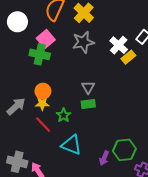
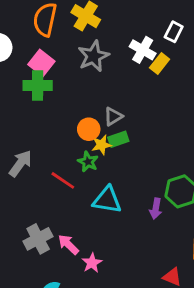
gray triangle: (88, 87) -> (113, 116), turned 40
orange circle: (43, 91) -> (89, 129), moved
yellow star: (42, 104) -> (101, 145), moved
gray cross: (17, 162) -> (38, 239), turned -30

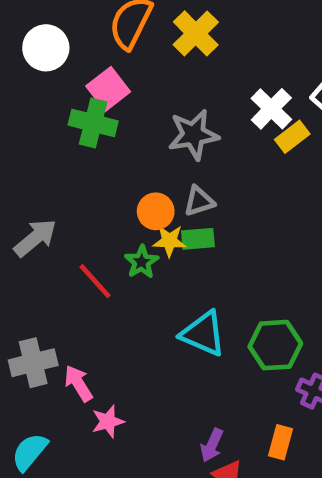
gray star: (93, 56) -> (193, 135), moved
cyan triangle: (107, 200) -> (203, 334), moved
purple arrow: (156, 209) -> (212, 445), moved

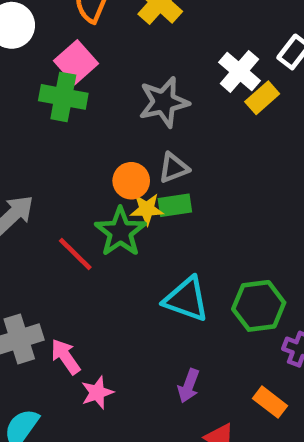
green star: (142, 262) -> (120, 232), size x1.5
orange rectangle: (280, 442) -> (270, 402), turned -64
purple arrow: (212, 445) -> (189, 386), moved

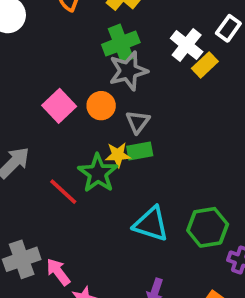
pink square: (76, 62) -> (59, 106), moved
green cross: (63, 97) -> (121, 44), moved, turned -30
gray triangle: (174, 168) -> (138, 122), turned -30
orange circle: (131, 181) -> (101, 106), moved

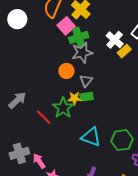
pink square: (59, 106) -> (66, 26), moved

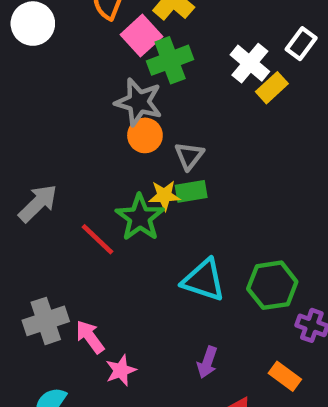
gray star: (82, 53) -> (139, 102), moved, turned 30

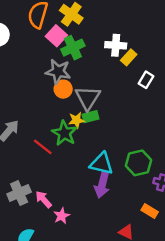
white rectangle: (301, 44) -> (146, 80), moved
white cross: (250, 63) -> (116, 45), turned -30
gray triangle: (189, 156) -> (88, 98), size x1.6
purple arrow: (207, 362) -> (102, 185), moved, size x1.5

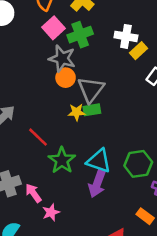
pink square: (56, 36) -> (54, 28), moved
green star: (64, 133) -> (62, 160), moved

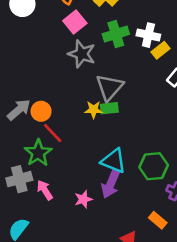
green cross: (80, 35) -> (116, 34), moved
orange circle: (66, 78) -> (41, 111), moved
green star: (62, 160) -> (38, 153), moved
pink star: (51, 212) -> (83, 199), moved

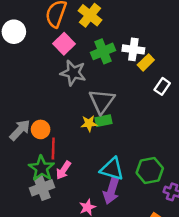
red line: (53, 133) -> (53, 149), turned 50
gray cross: (19, 179) -> (42, 188), moved
pink arrow: (45, 190) -> (63, 170), moved, turned -108

